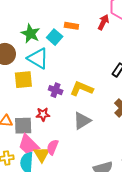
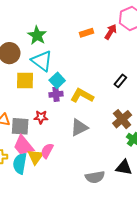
orange rectangle: (71, 26) -> (86, 33), moved, turned -32
cyan square: (55, 37) -> (57, 80), moved
purple cross: (56, 90) -> (56, 94), turned -32

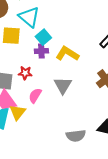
gray triangle: (79, 127) -> (63, 85), turned -36
pink semicircle: (47, 151) -> (35, 96), moved

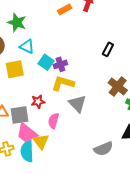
cyan triangle: (29, 17) -> (27, 47), size x0.7
purple cross: (41, 51) -> (60, 64), moved
yellow L-shape: (67, 54) -> (63, 83), moved

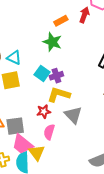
green star: (17, 23) -> (52, 42), moved
cyan triangle: (27, 47) -> (14, 58), moved
red star: (38, 102) -> (44, 111), moved

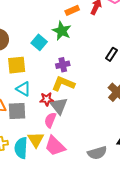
cyan triangle: (14, 58) -> (23, 89), moved
cyan square: (42, 73) -> (39, 42), moved
gray triangle: (73, 115) -> (59, 106), moved
pink trapezoid: (22, 144) -> (55, 146), moved

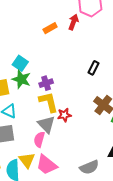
green star: (62, 31) -> (21, 79), moved
yellow L-shape: (63, 84) -> (49, 102), turned 60
red star: (47, 99) -> (64, 115), moved

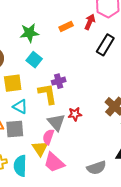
black rectangle: (93, 68) -> (105, 45), moved, size x1.5
green star: (21, 79) -> (29, 33), moved, turned -30
yellow L-shape: (49, 102) -> (47, 94), moved
yellow triangle: (27, 160) -> (40, 148), moved

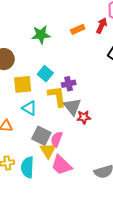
cyan square: (34, 60) -> (45, 74), moved
gray triangle: (56, 122) -> (72, 107), moved
gray square: (15, 129) -> (41, 136), moved, turned 30

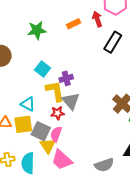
red arrow: (102, 26) -> (97, 19), turned -42
yellow square: (23, 84) -> (23, 124), moved
red star: (84, 117) -> (58, 113), moved

